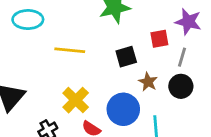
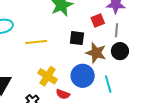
black square: (126, 57) -> (77, 38), turned 35
brown star: (148, 82) -> (96, 53), size x1.5

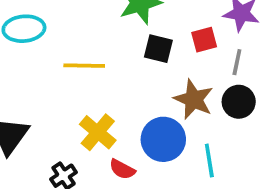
black square: (77, 38) -> (158, 49), moved

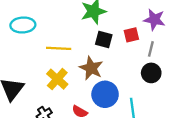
brown star: (194, 99) -> (91, 68), moved
yellow cross: (98, 132) -> (57, 79), moved

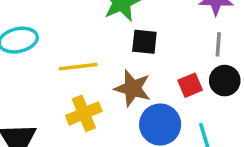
red square: (131, 35) -> (190, 85), moved
yellow cross: (57, 79) -> (84, 113), turned 35

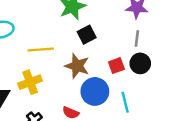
black square: (144, 42) -> (87, 35), turned -36
yellow cross: (84, 113) -> (30, 82), moved

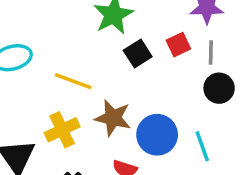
yellow line: (41, 50) -> (73, 81), turned 30
brown star: (77, 66) -> (113, 118), moved
red square: (116, 66) -> (178, 45), moved

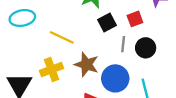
gray line: (211, 53) -> (123, 44), moved
black circle: (219, 88) -> (146, 48), moved

